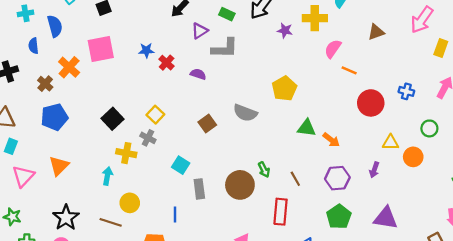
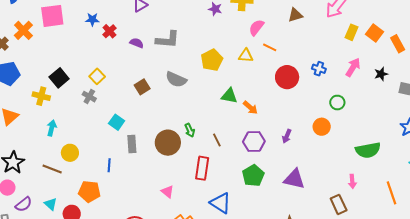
gray L-shape: (225, 48) -> (168, 40), moved
yellow triangle: (391, 143) -> (246, 56), moved
yellow cross: (126, 153) -> (41, 96), moved

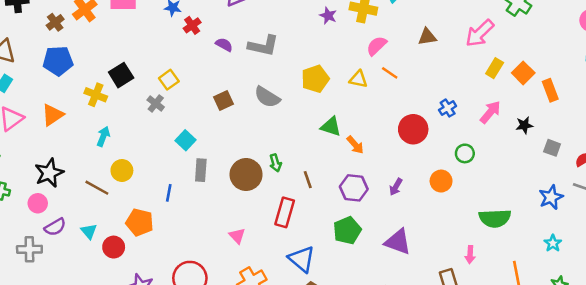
blue cross: (319, 69) -> (448, 108), turned 32
red circle: (287, 77) -> (413, 129), moved

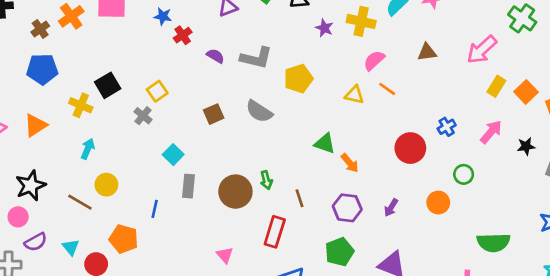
yellow pentagon: (315, 79) -> (298, 79), moved

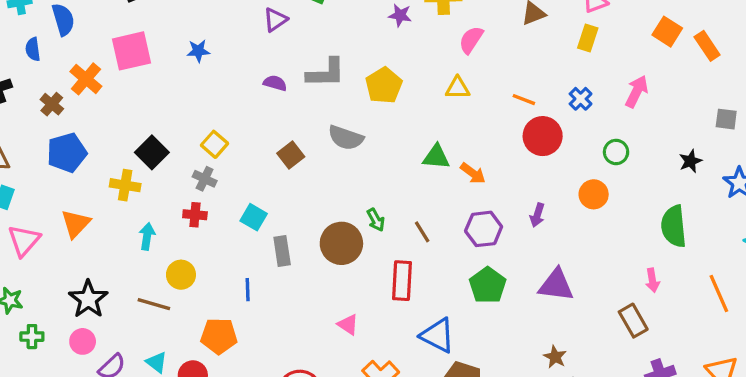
red cross: (183, 35) -> (195, 215), moved, turned -36
yellow rectangle: (496, 86) -> (588, 38), moved
orange line: (387, 89) -> (524, 100), moved
black star: (526, 146) -> (690, 161), moved
green semicircle: (493, 242) -> (674, 226), turned 100

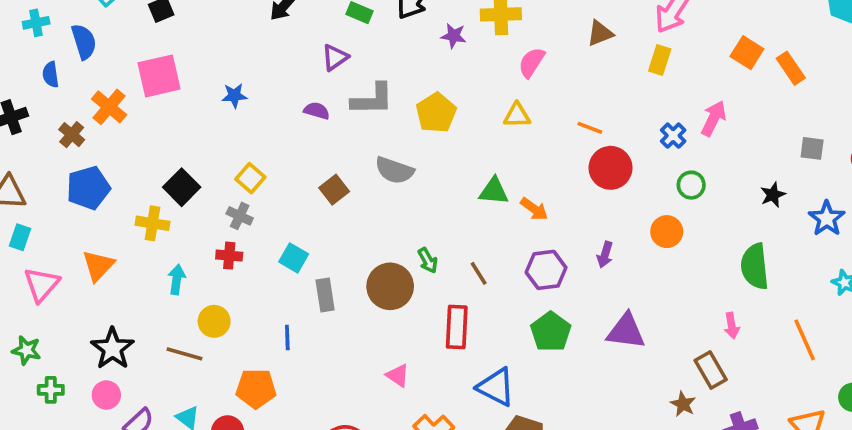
purple triangle: (275, 20) -> (335, 57), moved
blue star: (198, 51) -> (234, 96), moved
blue cross: (581, 99) -> (673, 136), moved
brown star: (555, 357) -> (683, 404), moved

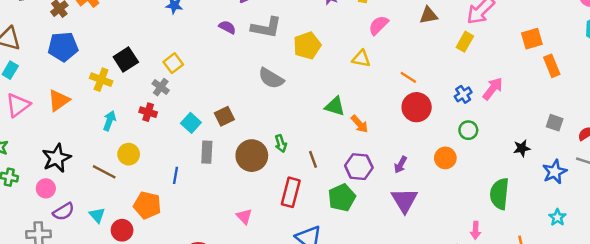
orange square: (747, 53) -> (532, 39), moved, turned 30
brown square: (334, 190) -> (224, 116), moved
purple triangle: (626, 331) -> (404, 200), moved, turned 40
green pentagon: (551, 332) -> (342, 198), moved

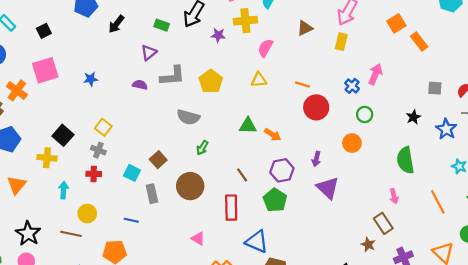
green arrow: (281, 143) -> (202, 148), moved, turned 64
blue line: (175, 175) -> (131, 220), turned -72

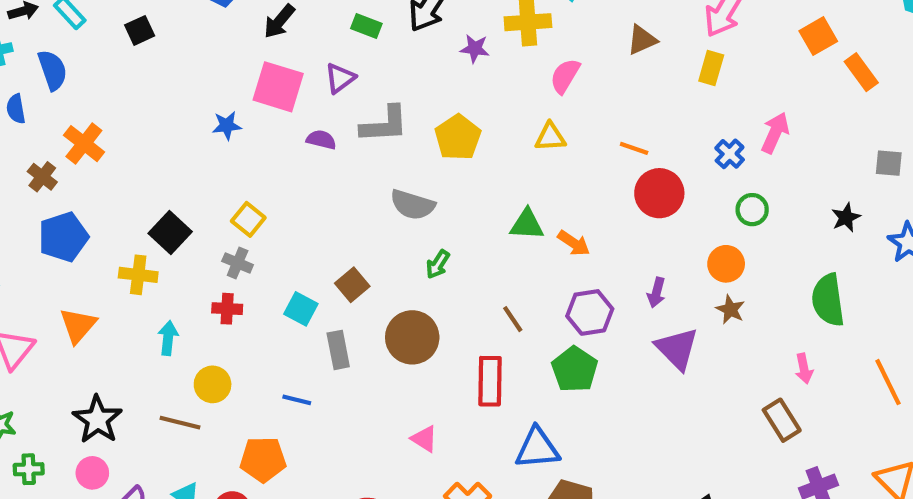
pink square: (45, 70) -> (278, 87), moved, turned 32
blue triangle: (257, 242) -> (537, 448), turned -30
brown star: (368, 245) -> (730, 310), moved

